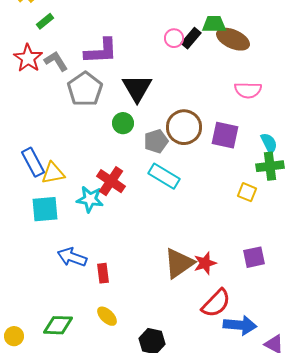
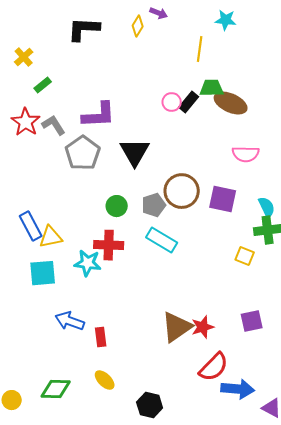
green circle: (123, 123) -> (117, 206), moved
red cross: (111, 181) -> (109, 245), turned -32

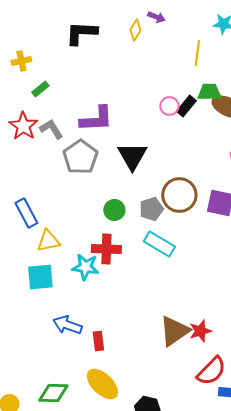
yellow cross: (24, 57) -> (21, 61), turned 30
blue rectangle: (31, 226) -> (26, 213), moved
yellow ellipse: (105, 380) -> (102, 384), size x1.6

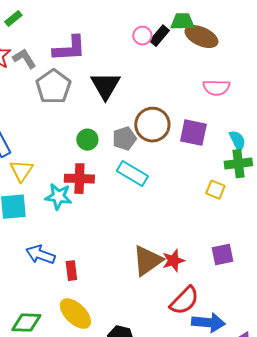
yellow triangle: (48, 241) -> (21, 171), turned -45

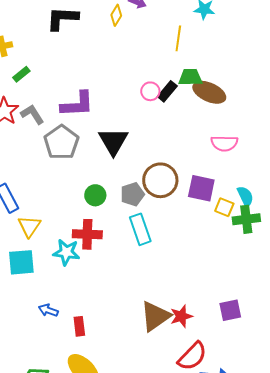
cyan rectangle: (132, 174) -> (140, 229), turned 40
yellow square: (215, 190) -> (224, 207), moved
blue arrow: (40, 255) -> (48, 310), size x0.7

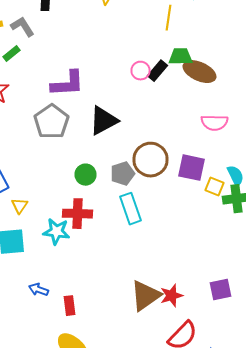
gray L-shape: (32, 114) -> (22, 27), moved
black triangle: (113, 141) -> (104, 121), turned 32
yellow triangle: (29, 226) -> (20, 206), size x0.7

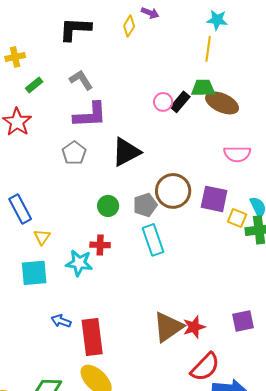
yellow line: (168, 18) -> (208, 49), moved
gray L-shape: (22, 27) -> (81, 80), moved
gray pentagon: (52, 122) -> (74, 153), size x0.7
red cross: (78, 214) -> (100, 245), size x0.7
red rectangle: (70, 306) -> (92, 337), size x1.8

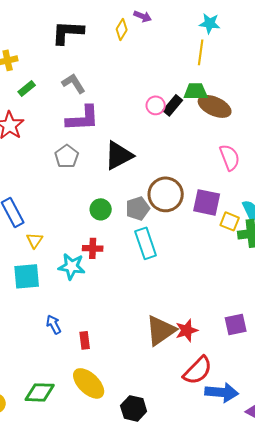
pink semicircle: (237, 154) -> (230, 157), turned -112
blue arrow: (61, 321) -> (54, 324), turned 42
red rectangle: (92, 337) -> (85, 340), size x0.5

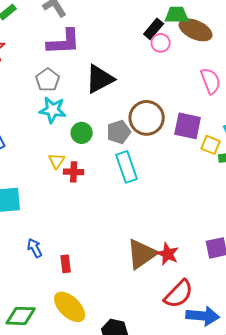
pink circle: (156, 105) -> (161, 43), moved
yellow triangle: (35, 240) -> (57, 161), moved
cyan star: (72, 266) -> (53, 110), moved
red star: (187, 330) -> (168, 254), turned -30

